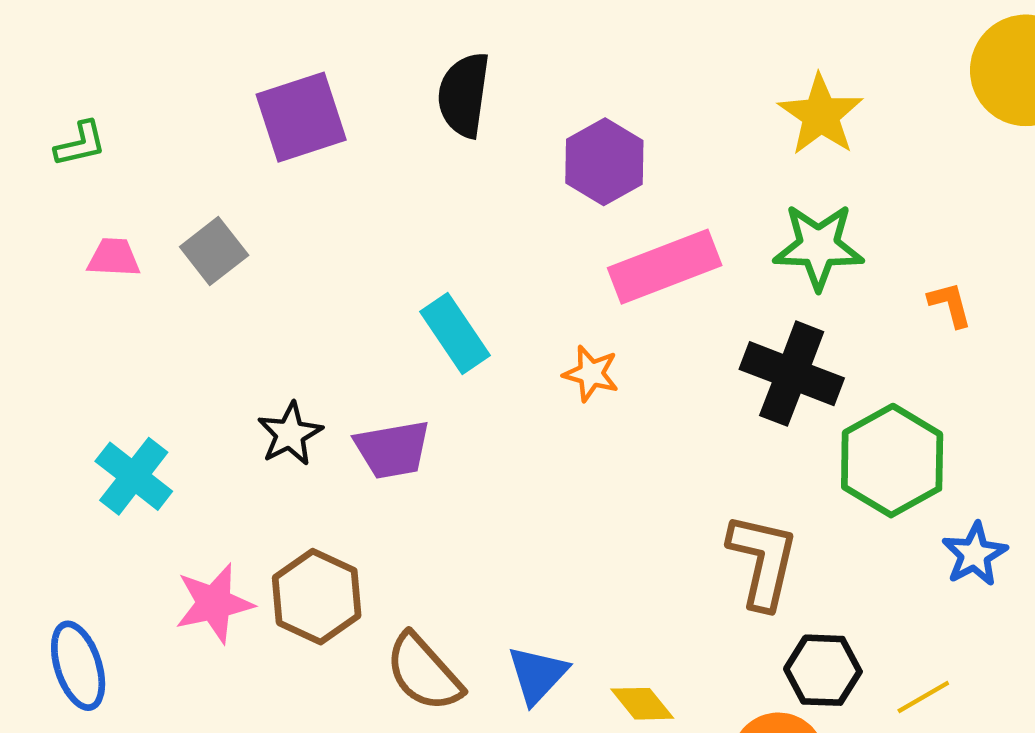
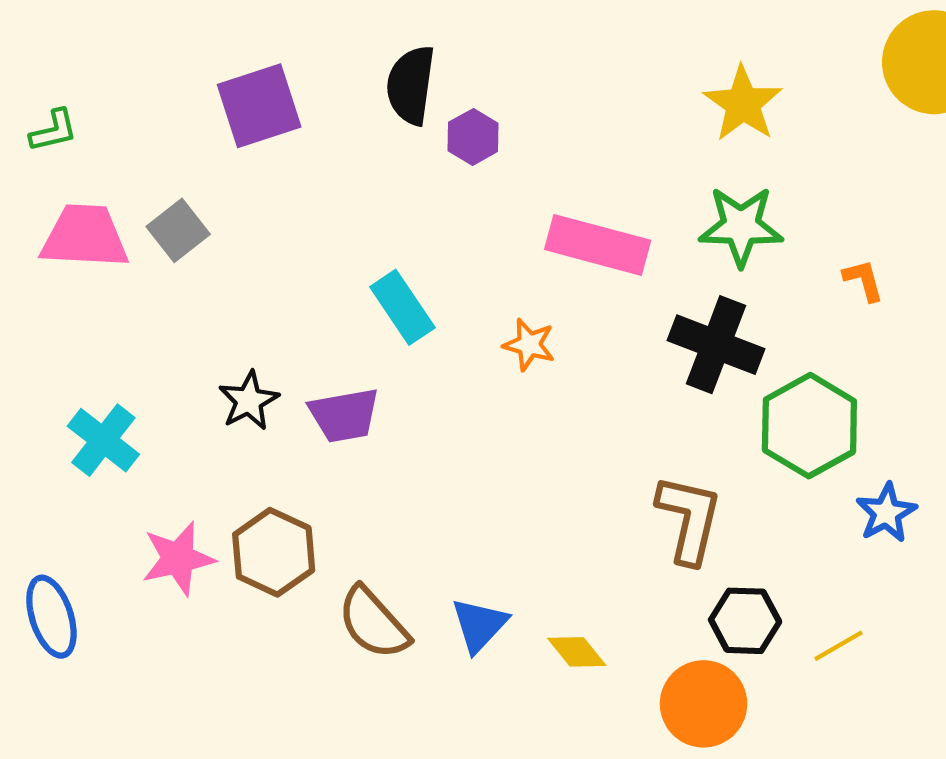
purple hexagon: (604, 162) -> (473, 137), moved, size x0.7
pink trapezoid: (114, 258) -> (85, 237), size x1.8
pink rectangle: (665, 267) -> (598, 245), turned 36

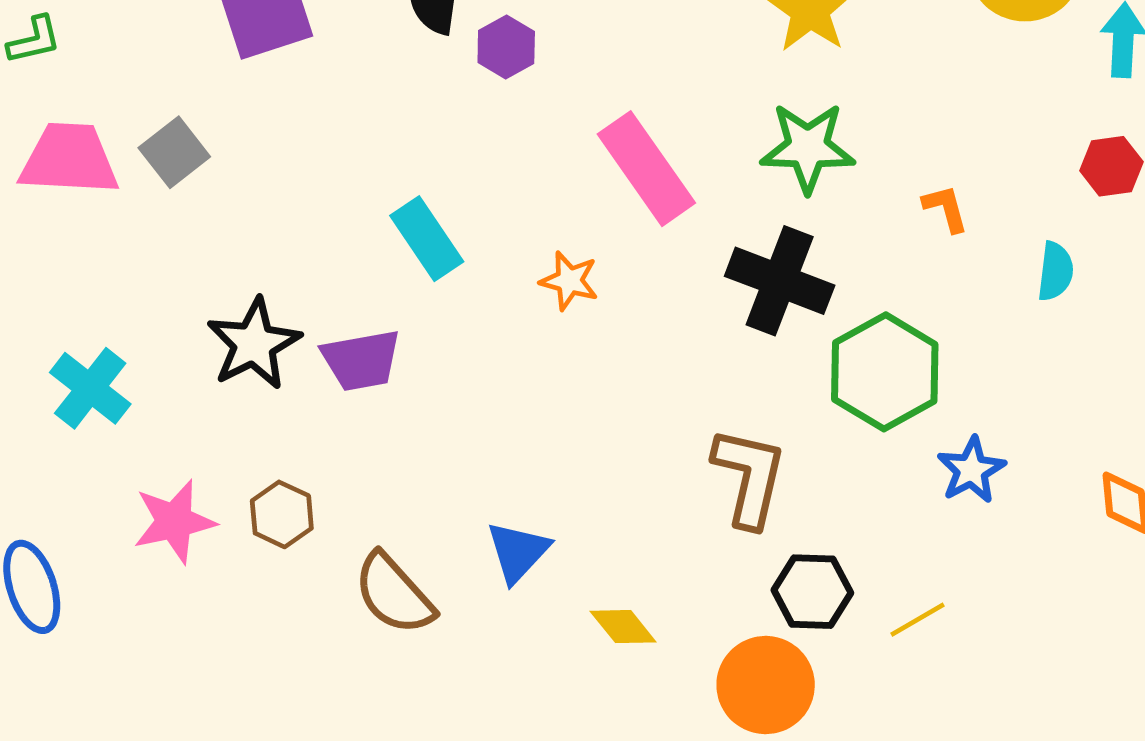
pink rectangle: (598, 245) -> (646, 169), turned 40
black star: (249, 401) -> (254, 344), size x1.4
brown hexagon: (274, 552) -> (282, 514), size x0.7
blue triangle: (479, 625) -> (518, 552), moved

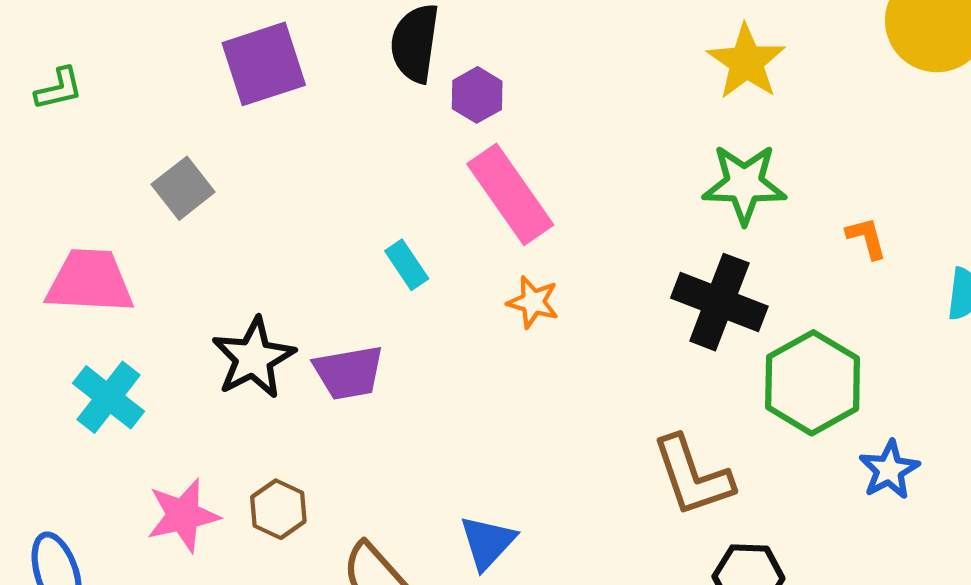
pink trapezoid: (69, 159) -> (90, 281), moved
pink rectangle: (646, 169) -> (510, 194), moved
cyan rectangle: (427, 239) -> (407, 265), size x0.7
brown L-shape: (749, 477) -> (692, 476), turned 148

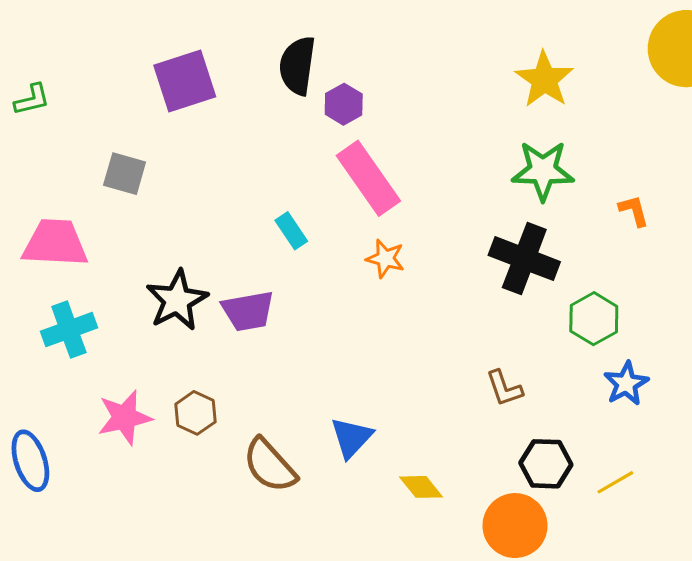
gray square: (183, 188) -> (125, 174), turned -36
green hexagon: (813, 383) -> (594, 319), size x0.7
cyan cross: (108, 397) -> (69, 330), turned 32
blue star: (889, 470) -> (626, 384), moved
brown L-shape: (692, 476) -> (504, 388), size x0.6

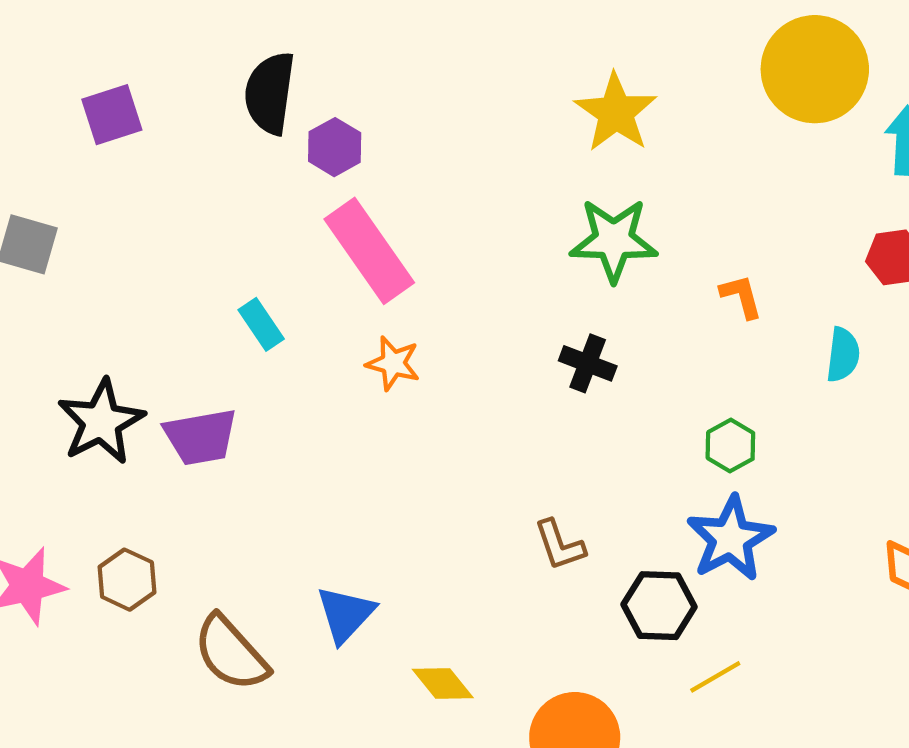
purple square: (185, 81) -> (112, 115), size x0.7
black cross: (524, 259) -> (588, 363), size x0.6
green hexagon: (594, 319) -> (730, 446), moved, size x0.7
blue star: (626, 384) -> (730, 539), size x1.4
black hexagon: (546, 464) -> (659, 606), moved

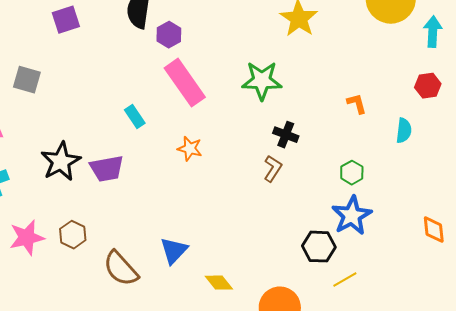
green star: (614, 240) -> (262, 81), moved
orange star: (393, 363) -> (190, 149), moved
brown L-shape: (560, 545) -> (273, 169), moved, turned -128

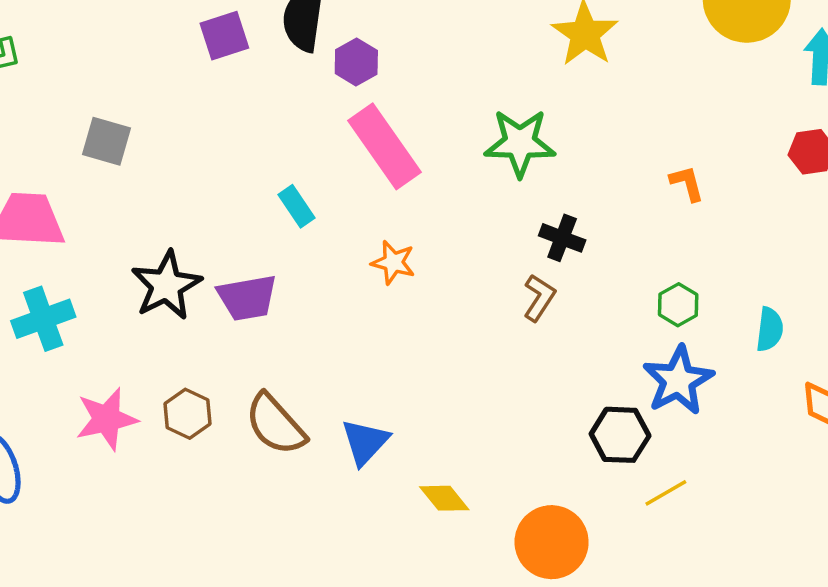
purple square: (66, 20) -> (224, 36), moved
cyan semicircle: (404, 131) -> (770, 329), moved
brown semicircle: (121, 269) -> (275, 424), moved

